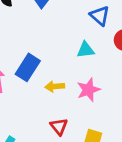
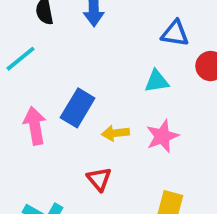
blue triangle: (100, 16) -> (175, 33), turned -30
red triangle: (59, 127) -> (99, 179), moved

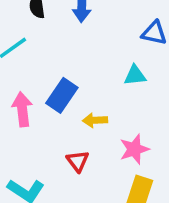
pink star: (162, 136) -> (134, 149), moved

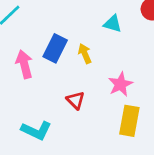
cyan triangle: (135, 75) -> (113, 24), turned 30
yellow arrow: (95, 120) -> (85, 54), moved, turned 78

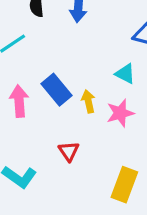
blue rectangle: (55, 48) -> (56, 90), turned -76
pink star: (120, 84) -> (120, 113), moved

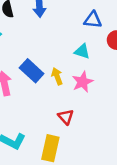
red triangle: (69, 151) -> (66, 117), moved
yellow rectangle: (124, 185) -> (50, 148), moved

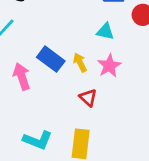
red triangle: (66, 117) -> (88, 98), moved

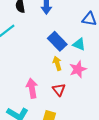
blue rectangle: (51, 59) -> (57, 41), moved
pink arrow: (22, 76) -> (32, 88), moved

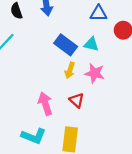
yellow arrow: (57, 63) -> (70, 70), turned -136
pink star: (78, 69) -> (95, 73), turned -30

